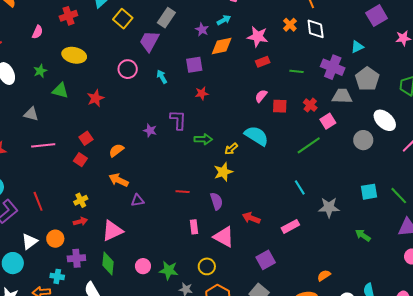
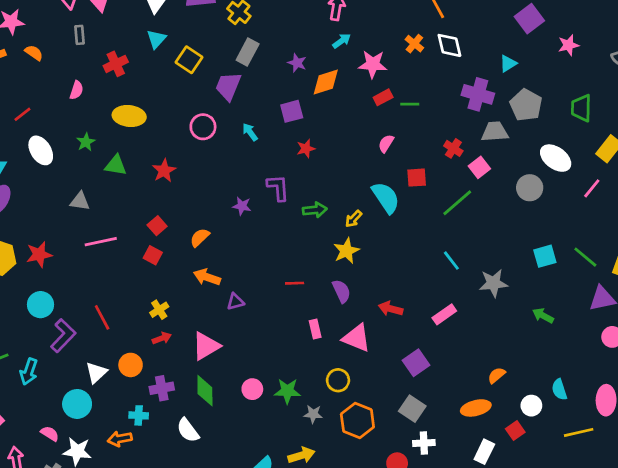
cyan arrow: (224, 20) -> (342, 41), moved
green line: (296, 71) -> (410, 104), moved
red square: (280, 106) -> (417, 178), moved
cyan semicircle: (257, 136) -> (386, 198), turned 30

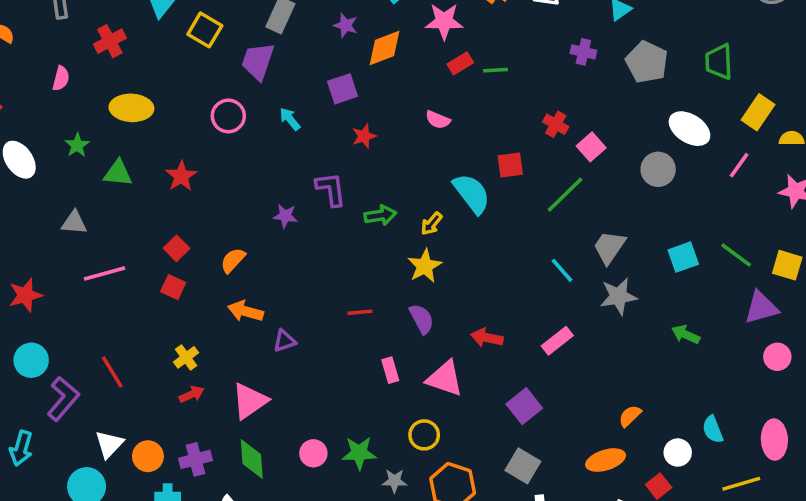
purple cross: (478, 94) -> (583, 52), size x0.6
gray trapezoid: (495, 132) -> (609, 247), moved, turned -48
pink semicircle: (386, 143) -> (438, 120), moved, turned -96
orange circle: (131, 365) -> (148, 456), moved

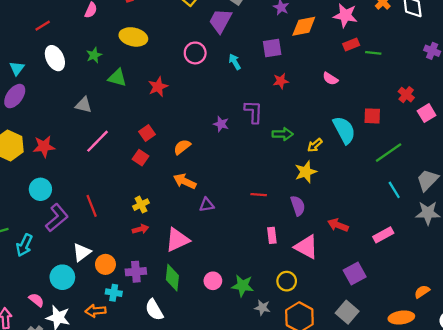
green line: (565, 195) -> (389, 153), moved
pink line: (104, 273) -> (98, 141), turned -40

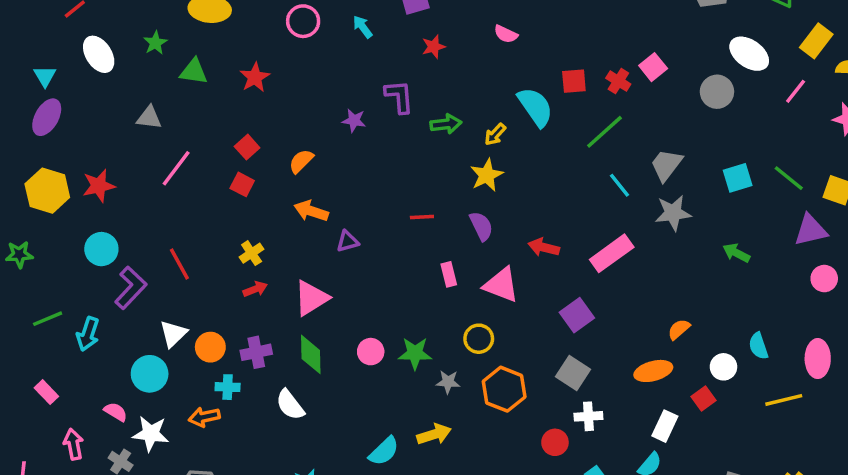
red cross: (406, 95) -> (618, 81), moved
pink rectangle: (383, 235) -> (612, 253), size x1.4

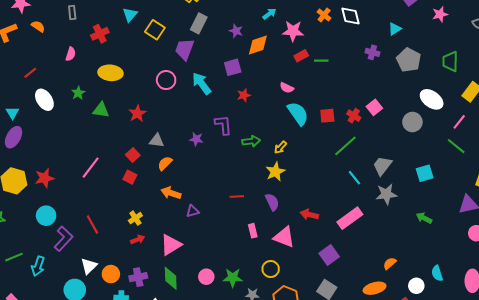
cyan arrow: (363, 27) -> (202, 83), size x1.6
cyan semicircle: (535, 107) -> (298, 114), moved
gray triangle: (149, 118) -> (157, 141), moved
green line: (789, 178) -> (456, 146), moved

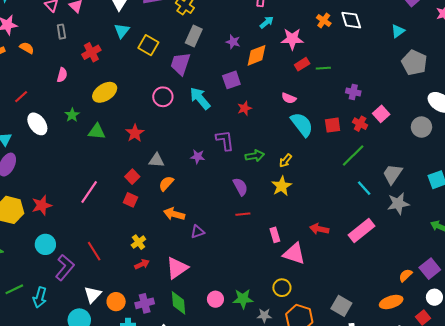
purple cross: (372, 52) -> (353, 92), moved
yellow ellipse: (110, 73) -> (105, 92), turned -35
purple semicircle: (272, 202) -> (240, 187), moved
pink rectangle: (253, 231) -> (275, 235), moved
purple square: (329, 255) -> (430, 269), moved

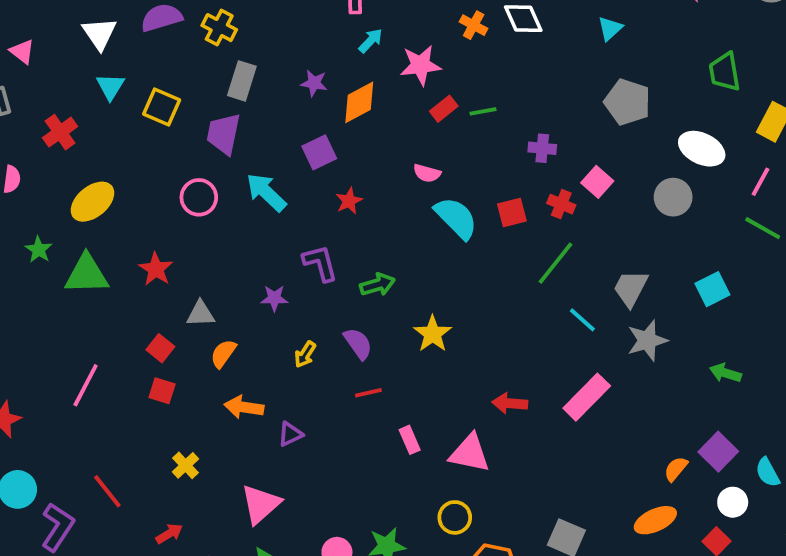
gray pentagon: (414, 63) -> (628, 102), moved
green triangle: (97, 132) -> (87, 274), size x1.4
yellow arrow: (285, 161) -> (305, 354), moved
pink rectangle: (275, 235) -> (410, 440), moved
red arrow: (142, 264) -> (169, 534), moved

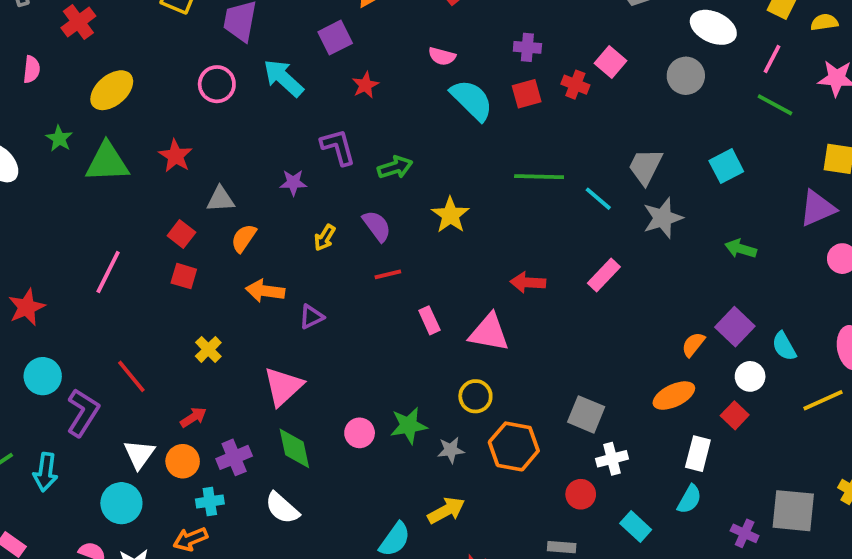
purple cross: (542, 148) -> (527, 47), moved
green line: (555, 263) -> (539, 177), moved, turned 54
pink rectangle: (587, 397) -> (604, 275), size x0.7

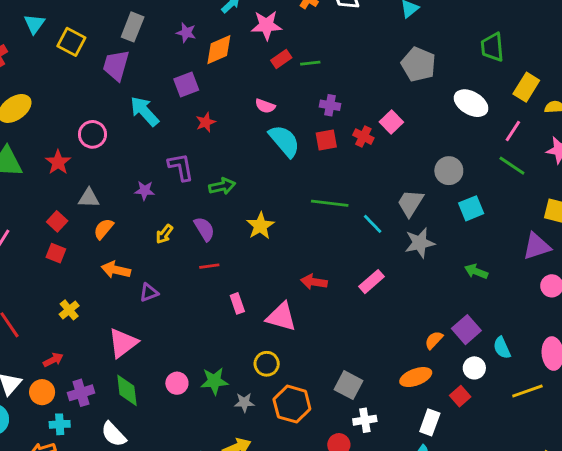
gray circle: (686, 76) -> (449, 171), moved
pink circle: (217, 84) -> (92, 134), moved

